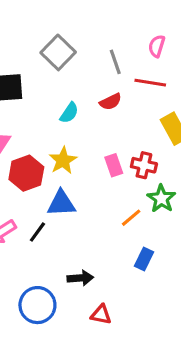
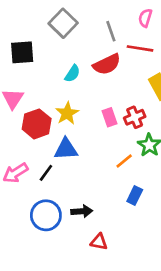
red semicircle: (111, 102) -> (107, 64), size x1.5
red cross: (144, 165) -> (135, 117), turned -36
blue circle: (37, 305) -> (46, 215), moved

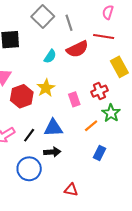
gray line: (111, 31) -> (69, 23), moved
pink rectangle: (109, 117) -> (74, 99), moved
blue triangle: (66, 149) -> (53, 128), moved
black arrow: (82, 211) -> (52, 152), moved

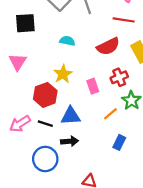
red semicircle: (77, 49) -> (108, 46), moved
cyan semicircle: (50, 56) -> (67, 41), turned -112
red hexagon: (22, 96) -> (45, 95), moved
black line: (29, 135) -> (45, 124), turned 72

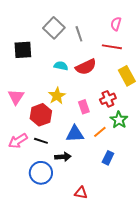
red semicircle: (108, 46) -> (86, 67), moved
pink triangle: (18, 62) -> (16, 97), moved
blue triangle: (71, 116) -> (75, 134), moved

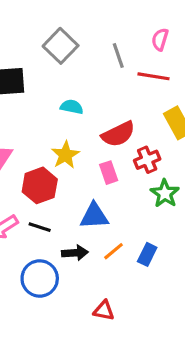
gray line: (79, 34) -> (118, 55), moved
red semicircle: (86, 67) -> (118, 134), moved
orange line: (100, 132) -> (113, 251), moved

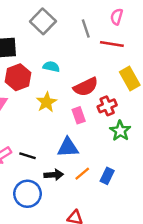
red hexagon: (40, 185) -> (18, 77), moved

